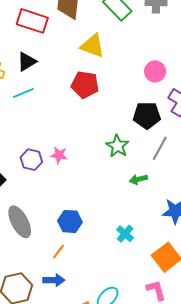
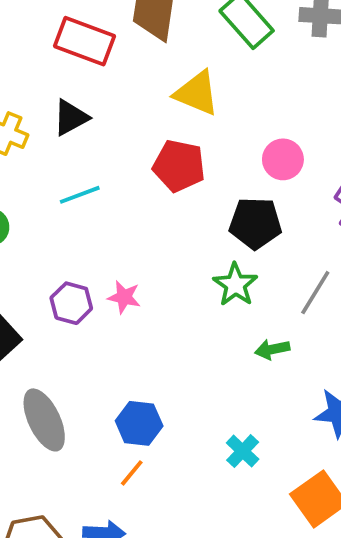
pink circle: (155, 71) -> (283, 159), moved
cyan line: (23, 93) -> (80, 195), moved
black pentagon: (147, 115) -> (255, 223), moved
orange line: (58, 252) -> (132, 473), moved

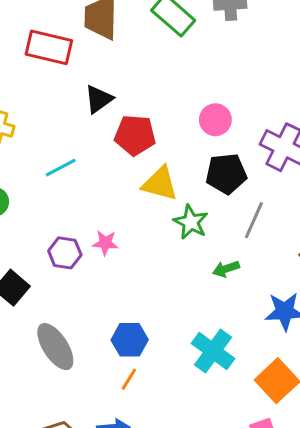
yellow triangle: (197, 93) -> (160, 184), moved
black triangle: (71, 117) -> (99, 99), moved
black pentagon: (255, 223) -> (226, 174), moved
cyan cross: (243, 451) -> (213, 351), size x1.6

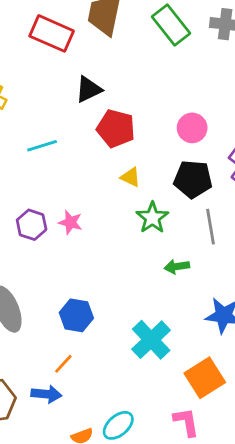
yellow triangle: (160, 184) -> (131, 177), size x0.6
gray line: (254, 220) -> (211, 227), turned -44
orange line: (129, 379) -> (63, 364), moved

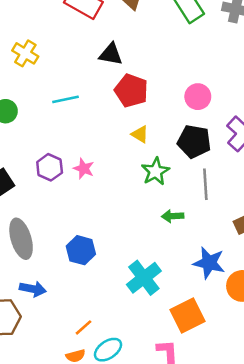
black triangle: (88, 89) -> (111, 54), turned 30
orange line: (63, 364) -> (84, 327), moved
blue arrow: (46, 394) -> (33, 289), moved

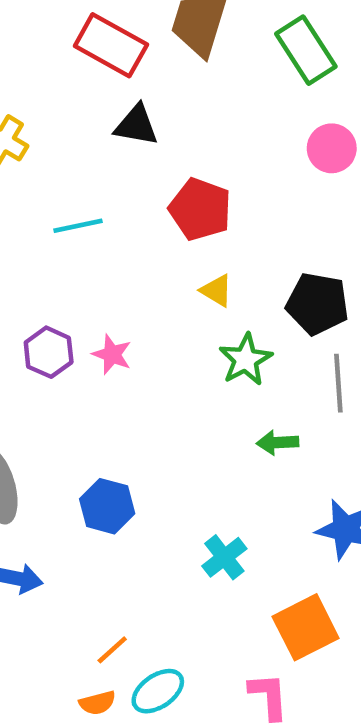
black triangle: (111, 54) -> (136, 125), moved
pink circle: (198, 97) -> (332, 148), moved
cyan cross: (144, 278) -> (224, 557), size x0.7

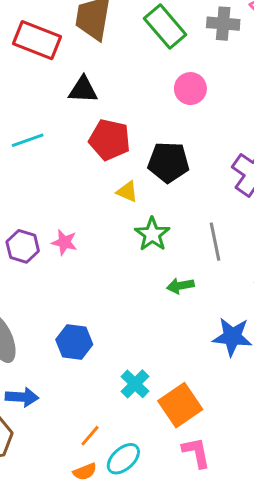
black triangle: (136, 125) -> (83, 90), moved
cyan line: (78, 226) -> (28, 140), moved
black pentagon: (317, 304) -> (168, 162), moved
cyan cross: (224, 557) -> (135, 384), moved
orange square: (306, 627) -> (180, 405), moved

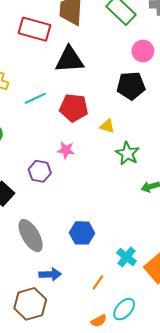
black triangle: (83, 90) -> (70, 60), size x1.4
red pentagon: (110, 140) -> (74, 108), moved
black pentagon: (168, 162) -> (131, 86), moved
pink star: (64, 242) -> (66, 150), moved
orange line: (90, 436) -> (98, 283), moved

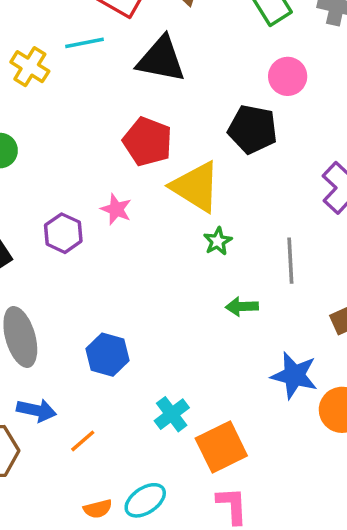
cyan line: (35, 98) -> (84, 43), moved
yellow triangle: (107, 126) -> (196, 187), size x2.0
green star: (127, 153) -> (218, 241), size x0.7
orange line: (98, 283) -> (83, 441), moved

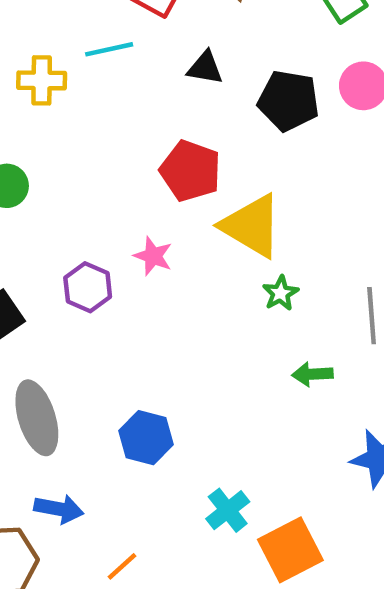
black triangle: (161, 59) -> (205, 68), size x0.6
yellow cross: (30, 67) -> (42, 80), turned -30
black pentagon: (253, 129) -> (289, 101), moved
orange line: (83, 441) -> (122, 566), moved

